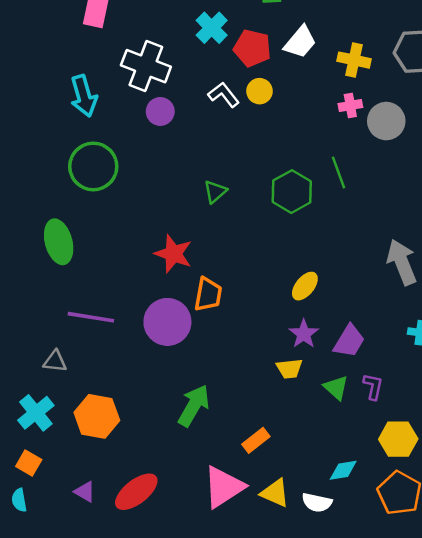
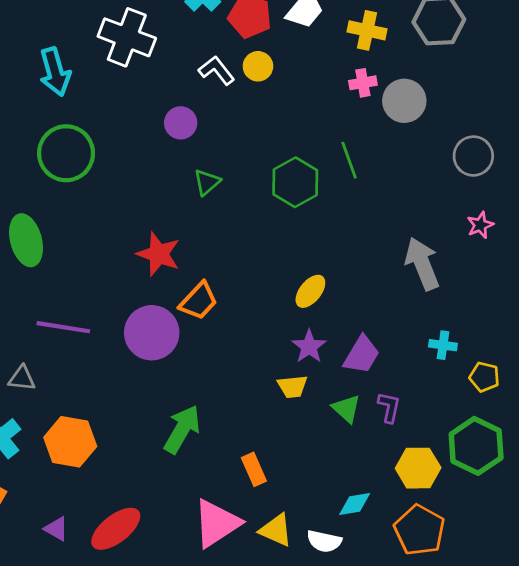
purple circle: (160, 111) -> (181, 123), moved
orange trapezoid: (208, 294) -> (199, 301), turned 33
orange rectangle: (256, 440) -> (254, 469), turned -76

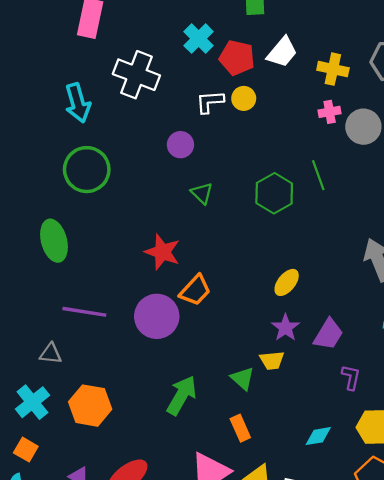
white L-shape: (217, 70) -> (210, 102), turned -56
green triangle: (207, 182) -> (202, 193), turned -35
green triangle: (346, 409) -> (243, 378), moved
cyan diamond: (355, 504) -> (318, 436), moved

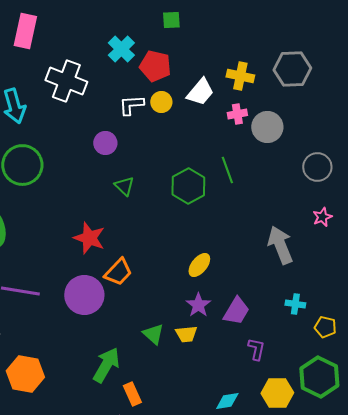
white trapezoid: (282, 52) -> (200, 92), moved
green triangle: (243, 378) -> (153, 334), moved
orange rectangle: (240, 428) -> (132, 394), moved

